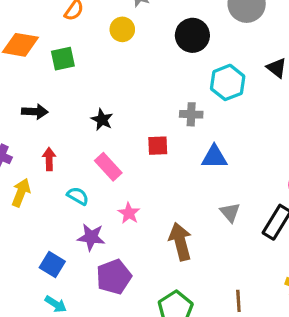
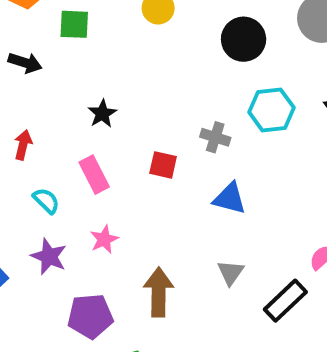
black arrow: (35, 112) -> (25, 63), moved
purple pentagon: (114, 277) -> (90, 316), moved

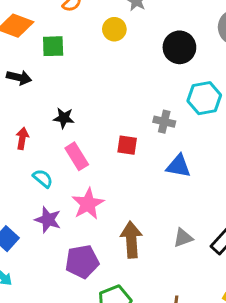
black star: (102, 114) -> (64, 118), moved, turned -30
pink star: (104, 239) -> (88, 204), size x1.5
gray triangle: (231, 273) -> (183, 238), moved, turned 40

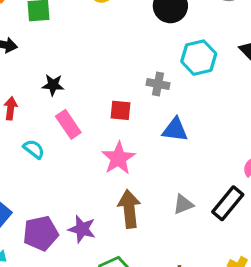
pink star: (88, 204) -> (118, 158), moved
purple star: (48, 220) -> (82, 229), moved
purple pentagon: (82, 262) -> (41, 233), moved

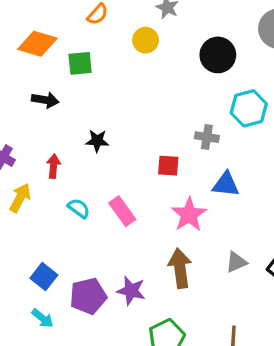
pink rectangle: (68, 124) -> (122, 211), moved
pink star: (118, 158) -> (189, 215), moved

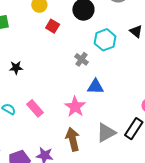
gray cross: (207, 137) -> (81, 59), turned 32
red square: (168, 166) -> (53, 26), moved, turned 32
gray triangle: (236, 262) -> (106, 133), size x1.5

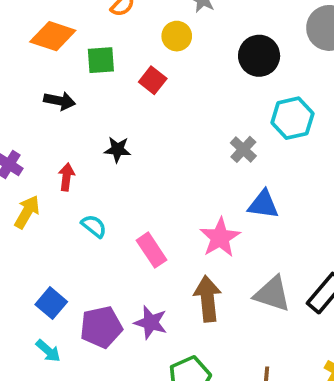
red square: (53, 26) -> (153, 80), moved
pink rectangle: (35, 108) -> (151, 250), moved
gray triangle: (106, 133) -> (272, 294), turned 40

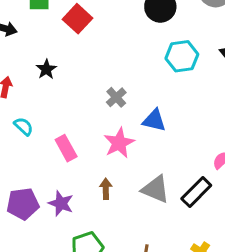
red square: (153, 80) -> (78, 19), size x1.4
black star: (118, 149) -> (46, 69), turned 30
gray cross: (243, 149) -> (116, 97), moved
brown arrow: (208, 299) -> (106, 189), size x0.6

